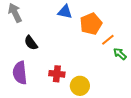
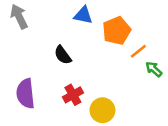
black semicircle: (31, 43) -> (63, 55), moved
red cross: (57, 74) -> (73, 95), turned -35

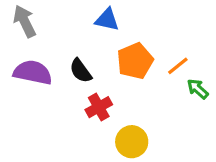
orange pentagon: (117, 31) -> (135, 61), moved
purple semicircle: (25, 94) -> (33, 72), moved, turned 108
red cross: (73, 95) -> (99, 107), moved

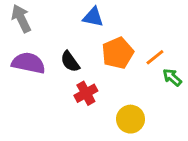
yellow circle: (132, 142) -> (131, 119), moved

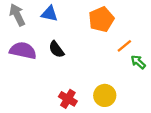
blue triangle: (93, 17) -> (49, 14), moved
orange pentagon: (118, 53) -> (101, 19), moved
red cross: (86, 93) -> (68, 99), moved, turned -30

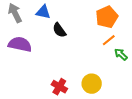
orange pentagon: (101, 19) -> (107, 17), moved
black semicircle: (56, 49) -> (59, 30), moved

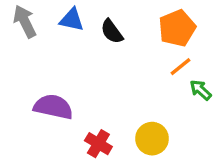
black semicircle: (59, 30) -> (112, 31), moved
purple semicircle: (20, 44) -> (53, 107), moved

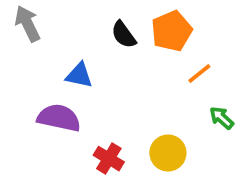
blue triangle: (72, 20) -> (79, 75), moved
orange pentagon: (177, 28) -> (172, 31), moved
green arrow: (201, 90) -> (222, 118), moved

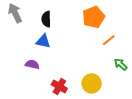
black semicircle: (124, 35) -> (46, 19), moved, turned 35
purple semicircle: (59, 118) -> (32, 64), size x0.6

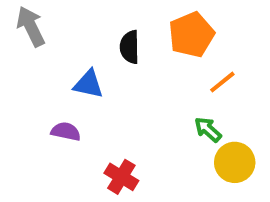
black semicircle: (46, 19) -> (130, 47), moved
green arrow: (121, 64) -> (208, 129), moved
yellow circle: (92, 84) -> (235, 162), moved

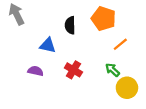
orange pentagon: (191, 35) -> (104, 19), turned -30
red cross: (121, 177) -> (73, 70), moved

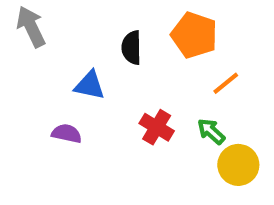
red cross: (73, 70) -> (157, 127), moved

